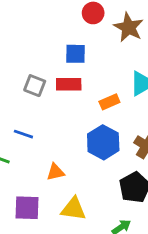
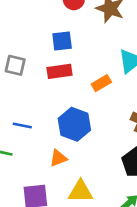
gray square: (35, 86) -> (15, 65), moved
blue hexagon: (103, 142) -> (74, 124), moved

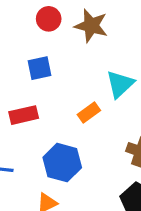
red rectangle: (59, 71) -> (24, 115), moved

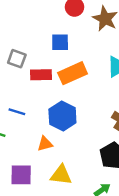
orange rectangle: (89, 112) -> (73, 73), moved, size x1.6

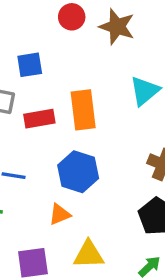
blue square: (60, 42) -> (30, 65), moved
orange rectangle: (73, 73) -> (83, 110), turned -64

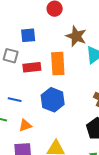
brown star: (117, 27) -> (76, 36), moved
orange triangle: (60, 214) -> (25, 125), moved

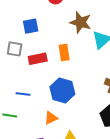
orange rectangle: (58, 64) -> (64, 53), size x0.7
orange triangle: (25, 125) -> (51, 118), moved

